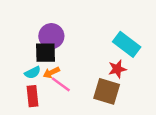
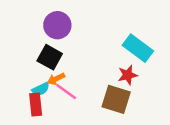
purple circle: (51, 36) -> (57, 25), moved
black square: (46, 53) -> (50, 57), turned 30
cyan semicircle: (33, 73) -> (41, 89), moved

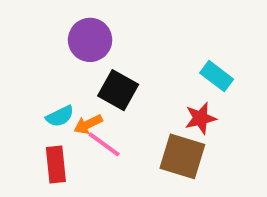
cyan rectangle: (138, 48) -> (217, 76), size x0.7
black square: (50, 57) -> (118, 90), moved
cyan semicircle: (41, 89) -> (60, 116), moved

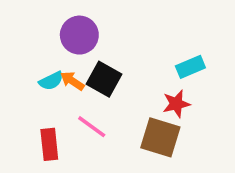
cyan rectangle: (217, 76) -> (190, 67), turned -60
cyan semicircle: (60, 116) -> (51, 81), moved
orange arrow: (88, 124) -> (72, 81), moved, turned 60

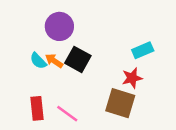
cyan semicircle: (51, 81) -> (38, 61), turned 72
pink line: (92, 127) -> (67, 114), moved

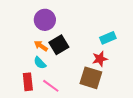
black square: (78, 59) -> (59, 45), turned 30
cyan semicircle: (38, 61) -> (40, 63), moved

